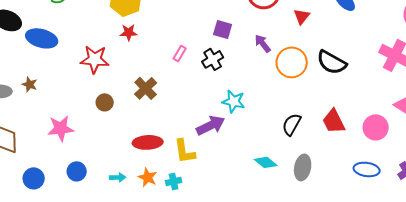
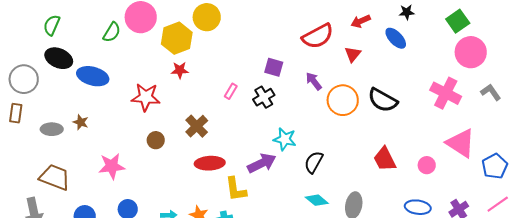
black semicircle: (292, 124) -> (314, 162), moved
pink circle: (376, 127) -> (427, 165), size x0.7
red ellipse: (148, 142) -> (210, 163), moved

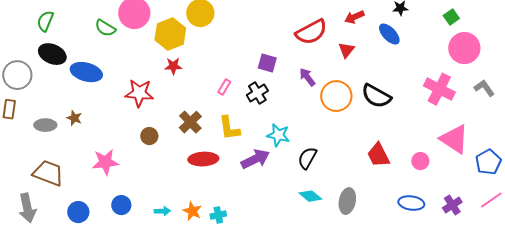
green square: (458, 21) -> (451, 17), size x0.7
green semicircle: (112, 32) -> (105, 28), turned 90
yellow L-shape: (236, 189) -> (229, 128), moved

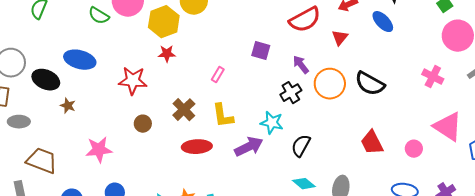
black ellipse: (52, 54) -> (46, 80), moved
pink cross: (439, 89) -> (433, 77), size x0.7
black cross: (257, 93) -> (291, 93), moved
gray ellipse: (45, 125) -> (19, 122), moved

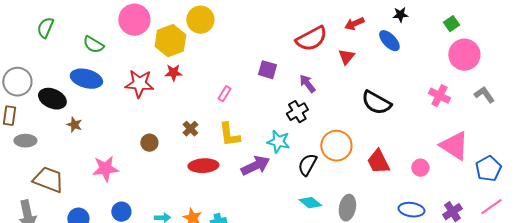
green semicircle: (99, 16) -> (93, 45), moved
red star: (133, 81) -> (139, 84), moved
orange circle: (330, 84) -> (336, 146), moved
brown cross: (184, 110) -> (190, 129), size x0.7

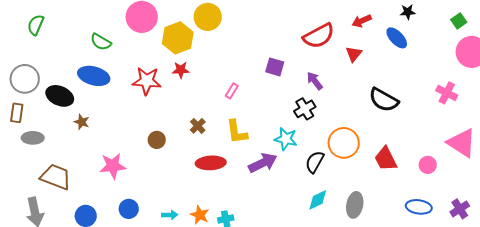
green semicircle: (45, 28) -> (36, 25), moved
cyan diamond: (310, 203) -> (318, 200), turned -65

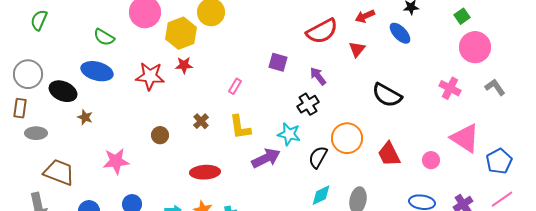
red ellipse: (211, 163) -> (205, 172), moved

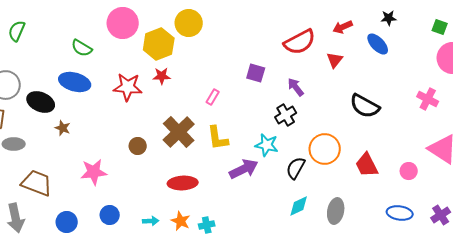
green square: (462, 16) -> (440, 27), turned -35
brown cross: (201, 121) -> (179, 132), size x2.0

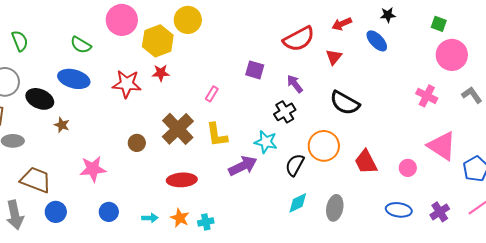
green semicircle: (17, 31) -> (20, 41), moved, turned 135
black semicircle: (365, 106) -> (345, 103), moved
blue circle: (67, 222) -> (56, 212), moved

